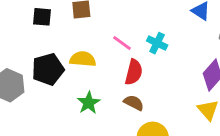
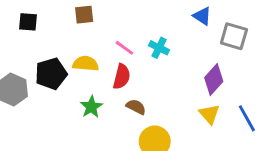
black square: (42, 17) -> (28, 22), moved
red semicircle: (134, 72) -> (122, 77), moved

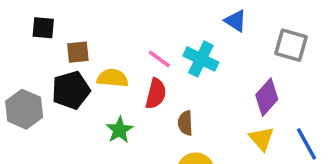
brown square: (84, 15) -> (78, 52), moved
blue triangle: (202, 16) -> (236, 21), moved
cyan cross: (159, 48) -> (201, 59), size x1.4
brown semicircle: (136, 107) -> (185, 123), moved, turned -120

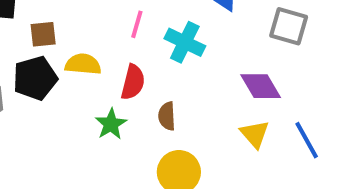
pink line: (159, 59) -> (137, 24), moved, turned 70
purple diamond: (267, 97) -> (261, 86), turned -72
green star: (119, 130) -> (111, 124), moved

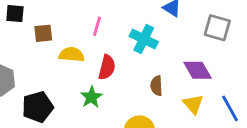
pink line: (137, 24) -> (97, 26), moved
black pentagon: (35, 78) -> (38, 107), moved
brown semicircle: (167, 116) -> (156, 86), moved

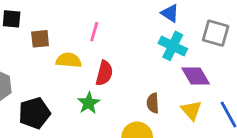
cyan cross: (144, 39) -> (173, 46), moved
brown semicircle: (156, 86) -> (153, 103), moved

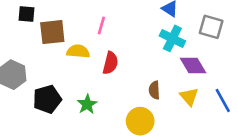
brown square: (40, 39) -> (52, 32), size x1.5
green star: (89, 103) -> (87, 104), moved

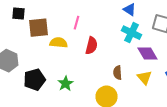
red semicircle: (110, 63) -> (92, 46), moved

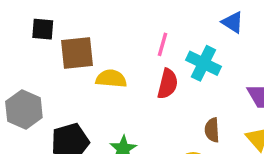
pink line: (76, 23) -> (162, 44), moved
cyan cross: (132, 33) -> (203, 63), moved

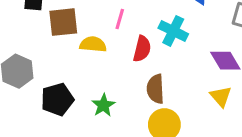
pink line: (162, 44) -> (120, 19), moved
brown semicircle: (212, 130) -> (155, 89), moved, size x1.4

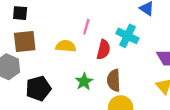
brown square: (63, 22) -> (25, 42), moved
green star: (103, 105) -> (84, 82), moved

